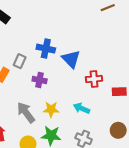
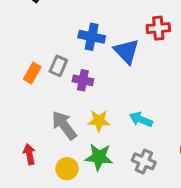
gray rectangle: (20, 61) -> (58, 66), moved
red cross: (94, 79) -> (158, 28), moved

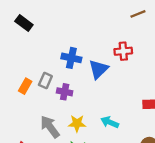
blue triangle: (126, 51) -> (98, 69), turned 30

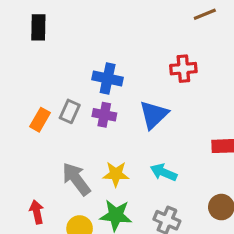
black rectangle: (24, 23) -> (38, 27), turned 54
blue triangle: (98, 69) -> (154, 115), moved
purple cross: (65, 92) -> (104, 115), moved

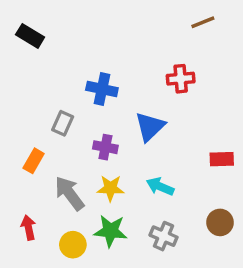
black rectangle: (38, 27) -> (30, 36), turned -60
purple cross: (104, 115) -> (105, 147), moved
orange rectangle: (40, 120) -> (34, 161), moved

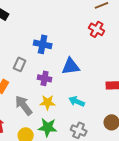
red cross: (181, 79) -> (97, 29), moved, turned 35
blue triangle: (150, 127) -> (71, 66), turned 36

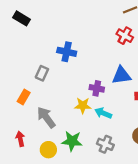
blue triangle: (71, 66) -> (121, 75), moved
purple cross: (45, 78) -> (97, 88), moved
yellow star: (48, 102) -> (83, 106), moved

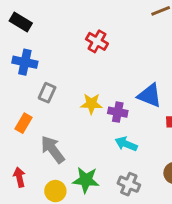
red cross: (125, 36) -> (97, 41), moved
blue cross: (67, 52) -> (25, 62), moved
blue triangle: (121, 75) -> (150, 95), turned 30
yellow star: (83, 106) -> (91, 104), moved

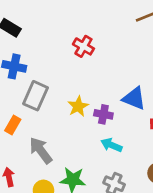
gray rectangle: (47, 93) -> (35, 96), size x1.5
yellow star: (91, 104) -> (78, 106), turned -30

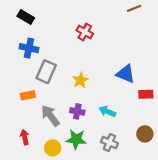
purple cross: (103, 114) -> (77, 111), moved
orange rectangle: (13, 125) -> (28, 95), turned 48

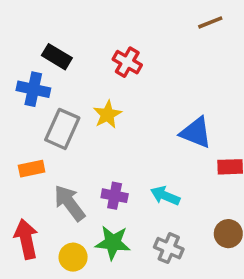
black rectangle: (26, 17) -> (57, 57), moved
yellow star: (80, 80) -> (107, 114), moved
red arrow: (25, 137) -> (26, 239), size x1.5

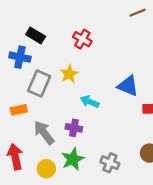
cyan arrow: (165, 196) -> (90, 101), moved
green star: (113, 243) -> (73, 159), turned -30

